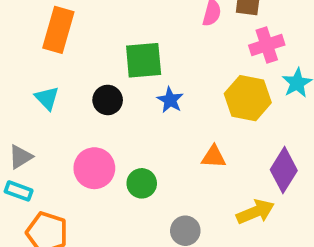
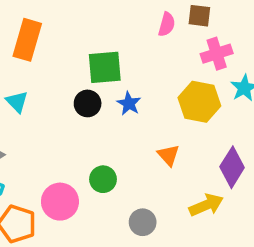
black circle: (108, 100) -> (88, 103), moved
orange triangle: (214, 157) -> (168, 155), turned 45
pink circle: (94, 168) -> (60, 202), moved

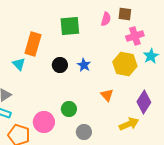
orange rectangle: (27, 40) -> (33, 44), moved
green square: (105, 67) -> (70, 26), moved
gray circle: (143, 222) -> (84, 132), moved

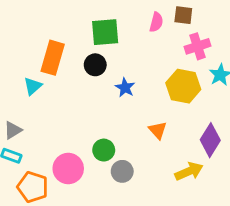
cyan triangle: (19, 64) -> (33, 86), turned 32
black circle: (60, 65) -> (95, 65), moved
gray circle: (84, 132) -> (122, 171), moved

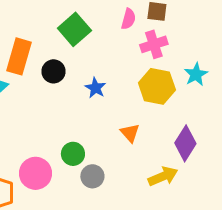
green square: (105, 32) -> (74, 29), turned -36
pink cross: (197, 46) -> (154, 44), moved
black circle: (95, 65) -> (53, 71), moved

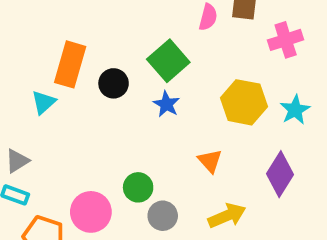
green square: (74, 29) -> (168, 61), moved
pink cross: (154, 44) -> (286, 40), moved
cyan star: (196, 74) -> (295, 110), moved
yellow arrow: (163, 176) -> (227, 216), moved

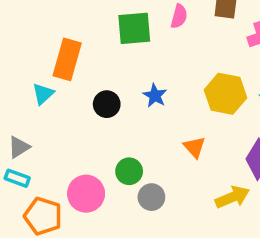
pink semicircle: (208, 17) -> (179, 16), moved
green square: (168, 61) -> (134, 28), moved, turned 36
black circle: (114, 83) -> (107, 104), moved
yellow arrow: (227, 216) -> (232, 197), moved

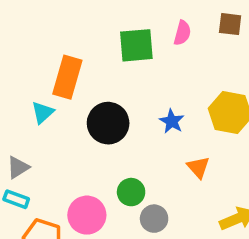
blue star: (155, 96) -> (172, 121), moved
black circle: (107, 104) -> (108, 123), size x1.5

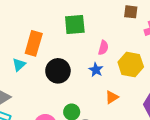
pink semicircle: (182, 33) -> (103, 48), moved
orange triangle: (198, 167) -> (112, 97), turned 40

